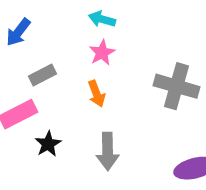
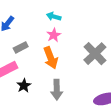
gray cross: (176, 86) -> (95, 54), turned 30
orange arrow: (96, 94) -> (51, 58), size x1.5

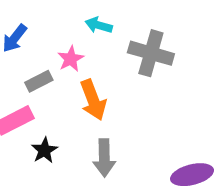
pink star: (54, 35) -> (71, 59), moved
gray cross: (95, 54) -> (151, 53), moved, turned -30

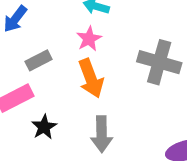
gray cross: (151, 53) -> (159, 62), moved
pink star: (71, 59) -> (89, 39), moved

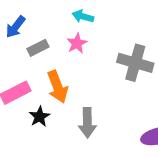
gray rectangle: (39, 60) -> (38, 48), moved
orange arrow: (91, 78) -> (57, 87), moved

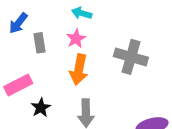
gray rectangle: (38, 48) -> (39, 43), turned -72
orange arrow: (57, 87) -> (79, 70), moved, turned 32

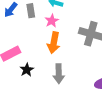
gray rectangle: (39, 43) -> (31, 11), moved

